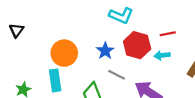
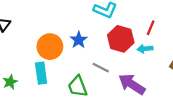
red line: (168, 34) -> (151, 28), turned -56
blue star: (105, 51) -> (79, 40), moved

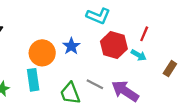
cyan arrow: (145, 49) -> (139, 55), turned -144
gray line: (101, 68) -> (95, 84), moved

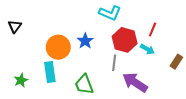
gray line: (95, 84) -> (114, 63), moved, turned 70

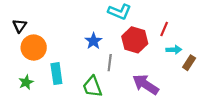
orange circle: (58, 47) -> (34, 48), moved
cyan arrow: (147, 49) -> (174, 50), moved, turned -32
gray line: (114, 63) -> (110, 63), moved

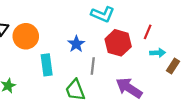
orange circle: (34, 48) -> (26, 36), moved
cyan rectangle: (56, 74) -> (47, 65), moved

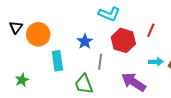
cyan arrow: (158, 53) -> (156, 62), moved

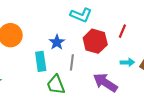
cyan rectangle: (57, 61) -> (41, 61), moved

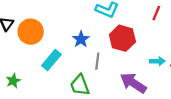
red line: (122, 31) -> (156, 13), moved
cyan rectangle: (41, 61) -> (51, 60), moved, turned 48

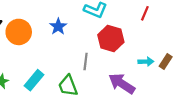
blue star: (81, 39) -> (58, 26), moved
cyan rectangle: (51, 60) -> (34, 80), moved

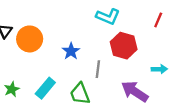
blue star: (58, 26) -> (71, 51), moved

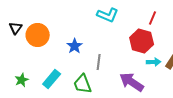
red hexagon: (124, 46) -> (142, 41), moved

